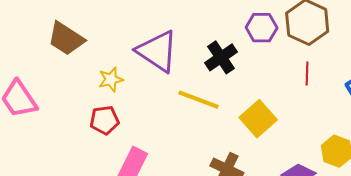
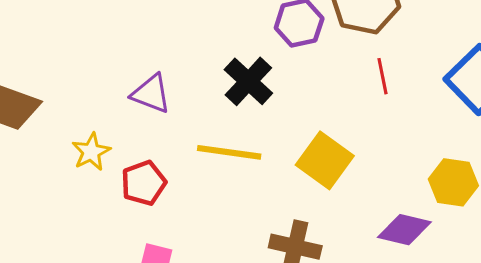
purple triangle: (157, 51) -> (151, 94), size x0.6
red pentagon: (104, 120) -> (144, 183), moved

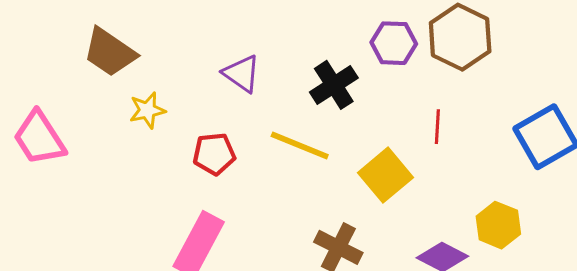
red line: (383, 76) -> (437, 127), moved
yellow star: (91, 152) -> (147, 110), moved

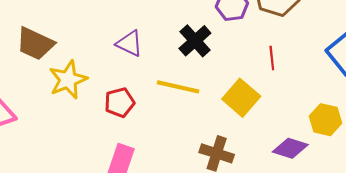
yellow star: (147, 110) -> (68, 80), size x1.5

